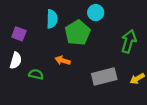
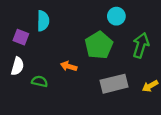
cyan circle: (96, 13) -> (116, 16), moved
cyan semicircle: (52, 19) -> (43, 21), moved
green pentagon: (78, 33) -> (99, 45), moved

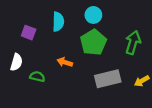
cyan circle: (116, 16) -> (93, 15), moved
cyan semicircle: (43, 21) -> (58, 22), moved
purple square: (21, 37) -> (29, 33), moved

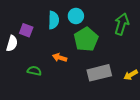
cyan circle: (93, 15) -> (76, 16), moved
green arrow: (133, 42) -> (122, 24), moved
white semicircle: (16, 62) -> (12, 43), moved

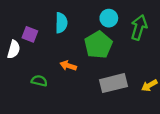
cyan circle: (76, 16) -> (109, 18), moved

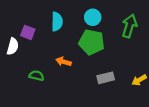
cyan circle: (109, 18) -> (93, 17), moved
green pentagon: (98, 45) -> (92, 42), turned -30
gray rectangle: (113, 83) -> (106, 78), size x0.7

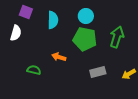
green arrow: (129, 26) -> (117, 37), moved
purple square: (28, 32) -> (26, 12), moved
white semicircle: (13, 46) -> (16, 33), moved

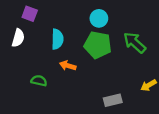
cyan semicircle: (53, 20) -> (57, 39), moved
green arrow: (117, 37) -> (135, 43), turned -65
gray rectangle: (98, 72) -> (113, 100), moved

